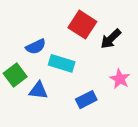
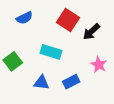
blue semicircle: (36, 47) -> (24, 18), moved
blue triangle: (38, 90) -> (41, 83), moved

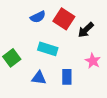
blue semicircle: (24, 18) -> (38, 17), moved
blue rectangle: (71, 82) -> (67, 77), turned -63

